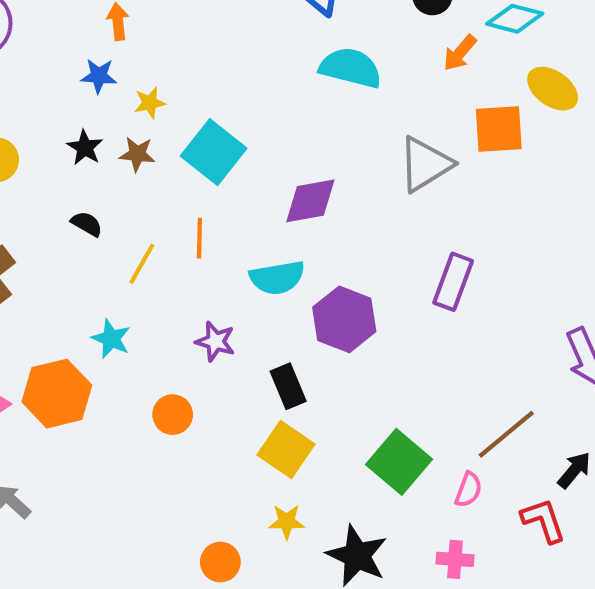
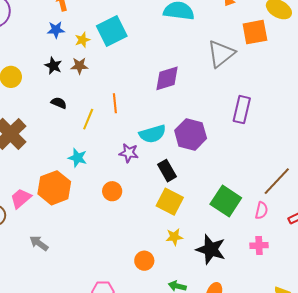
cyan square: (214, 152) -> (112, 31), moved, turned 32
cyan semicircle: (277, 278) -> (153, 134), moved

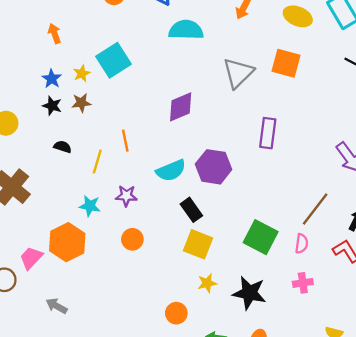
blue star: (56, 30) -> (52, 79), moved, turned -30
orange square: (255, 32) -> (286, 63), moved, turned 32
purple star: (129, 153) -> (126, 196), moved

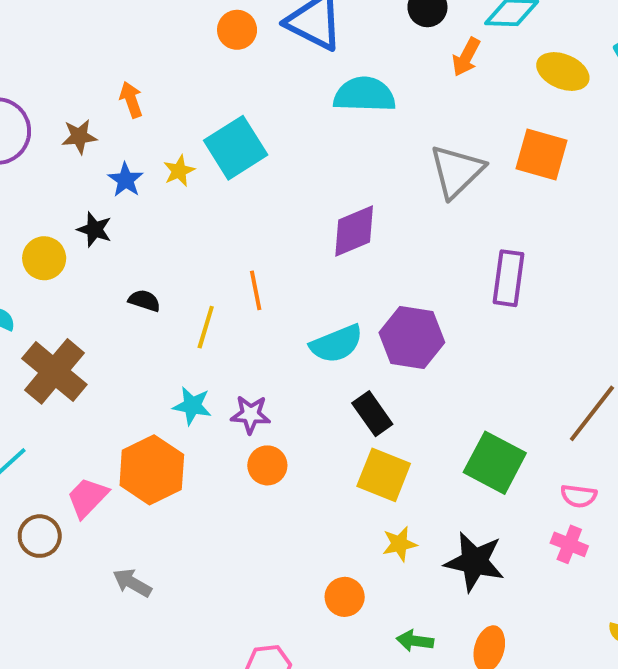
brown star: (81, 103) -> (79, 136), moved
black star: (52, 106) -> (94, 229), moved
purple star: (126, 196) -> (251, 414), moved
pink semicircle: (302, 244) -> (579, 496), moved, turned 90
pink cross: (303, 283) -> (569, 544), turned 30

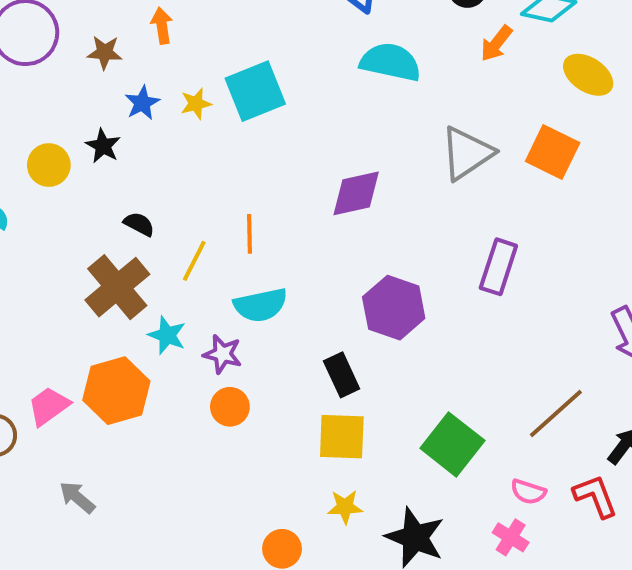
cyan semicircle: (336, 344) -> (261, 305), moved
brown cross: (54, 371) -> (117, 287), moved
yellow square: (384, 475) -> (342, 437), turned -30

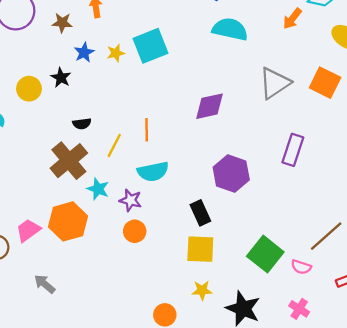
black semicircle: (139, 224) -> (82, 124), turned 144
pink semicircle: (528, 492) -> (301, 267), moved

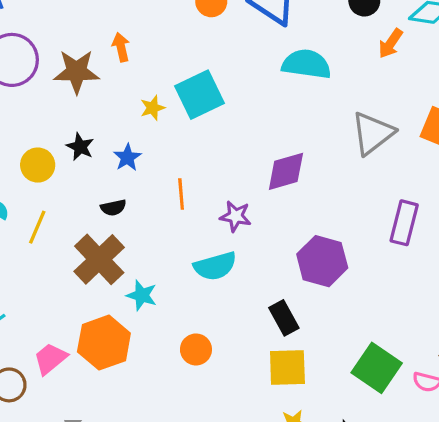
brown star: (62, 23) -> (77, 72), size x1.6
blue star: (84, 52) -> (127, 157), moved
orange line: (147, 130) -> (181, 194), moved
yellow line: (114, 145) -> (37, 227), moved
purple star: (131, 200) -> (236, 216), moved

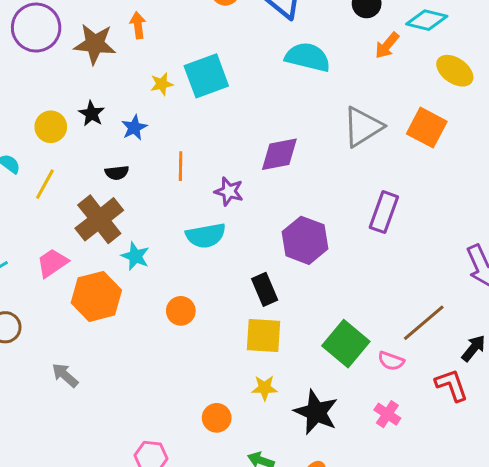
pink trapezoid: (50, 359) -> (52, 263), moved

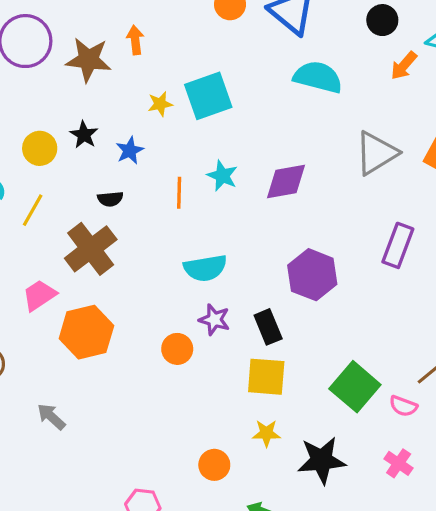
purple star: (229, 191) -> (214, 320), moved
cyan star: (135, 256) -> (222, 176), moved
black star: (316, 412) -> (322, 460), turned -30

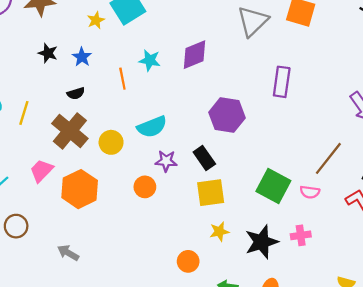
yellow circle: (40, 148) -> (111, 142), moved
pink cross: (399, 463) -> (301, 235), moved, turned -30

